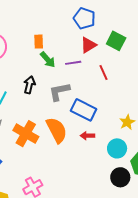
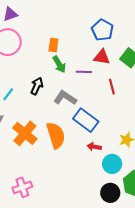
red triangle: (88, 45) -> (102, 57), turned 30
gray L-shape: (59, 92) -> (65, 98), turned 35
red arrow: (87, 136) -> (94, 147), moved

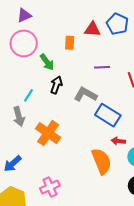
red triangle: (102, 57) -> (92, 29), moved
green arrow: (59, 64) -> (47, 62), moved
orange semicircle: (56, 135) -> (102, 161), moved

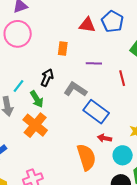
orange rectangle: (70, 43) -> (63, 49), moved
green arrow: (47, 62) -> (37, 99), moved

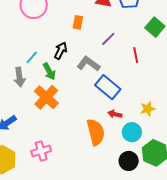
purple line: (94, 63) -> (108, 39), turned -49

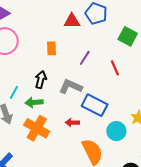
green arrow: (49, 71) -> (34, 102), turned 126
red arrow: (115, 114) -> (72, 123), moved
cyan circle: (132, 132) -> (116, 131), moved

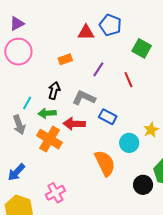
orange rectangle: (52, 48) -> (65, 59), turned 72
blue rectangle: (95, 105) -> (108, 117), size x0.7
red arrow: (72, 123) -> (74, 124), moved, size x1.5

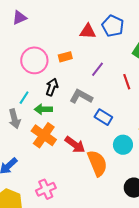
pink circle: (18, 52) -> (34, 60), moved
red arrow: (74, 124) -> (75, 145), moved, turned -150

